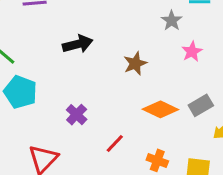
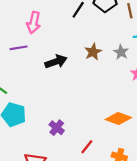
black arrow: (78, 44) -> (56, 62), moved
brown star: (135, 64) -> (93, 52), moved

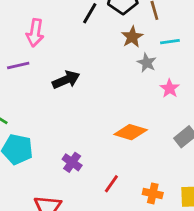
brown star: (93, 52) -> (132, 37), moved
orange diamond: (118, 119) -> (131, 132), moved

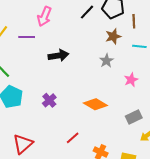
gray star: (147, 63) -> (106, 61), moved
purple cross: (72, 162) -> (49, 100), moved

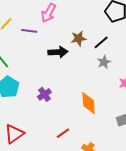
black line: (87, 12) -> (101, 42), moved
brown star: (113, 36) -> (79, 38), moved
orange diamond: (95, 104) -> (89, 103), turned 50

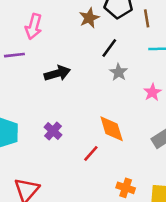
brown star: (79, 38) -> (89, 18), moved
red line: (63, 133) -> (91, 153), moved

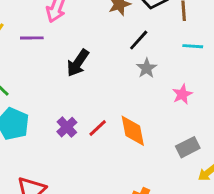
black arrow: (57, 73) -> (78, 63), turned 135
red line: (91, 153) -> (98, 128), moved

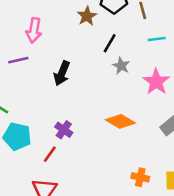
pink star: (182, 94) -> (156, 82), size x1.5
red line: (98, 128) -> (50, 154), moved
orange diamond: (133, 131) -> (120, 121), turned -36

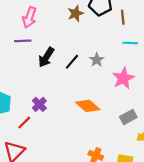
black line: (110, 43) -> (72, 62), moved
purple line: (18, 60) -> (23, 41), moved

